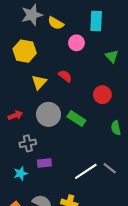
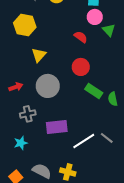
pink circle: (76, 43) -> (95, 17), moved
red semicircle: (65, 76) -> (81, 37), moved
red circle: (102, 95) -> (81, 67), moved
green rectangle: (76, 119) -> (94, 91), moved
purple rectangle: (44, 163) -> (57, 127), moved, size x1.5

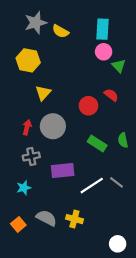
red semicircle: (81, 37) -> (111, 95), moved
red arrow: (16, 87) -> (27, 127), moved, turned -56
green rectangle: (94, 91) -> (97, 144), moved

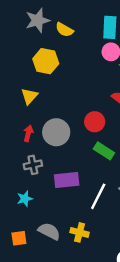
yellow hexagon: (28, 60) -> (46, 61), moved
yellow triangle: (43, 93) -> (29, 96), moved
red circle: (88, 106) -> (95, 122), moved
white line: (92, 186) -> (98, 196), turned -30
orange square: (18, 224) -> (19, 238), turned 32

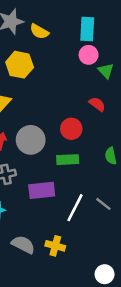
green rectangle: (104, 151) -> (68, 160), moved, turned -36

